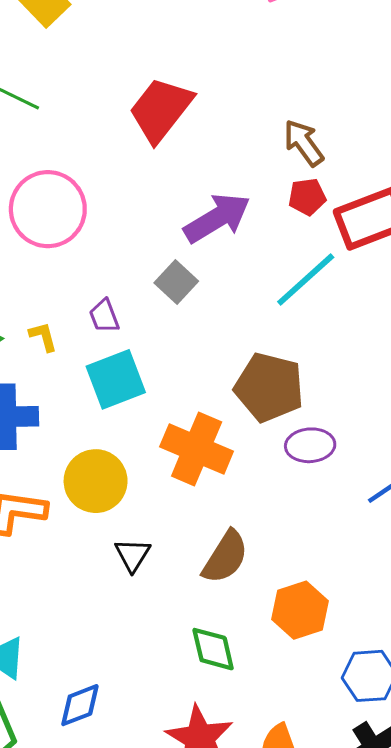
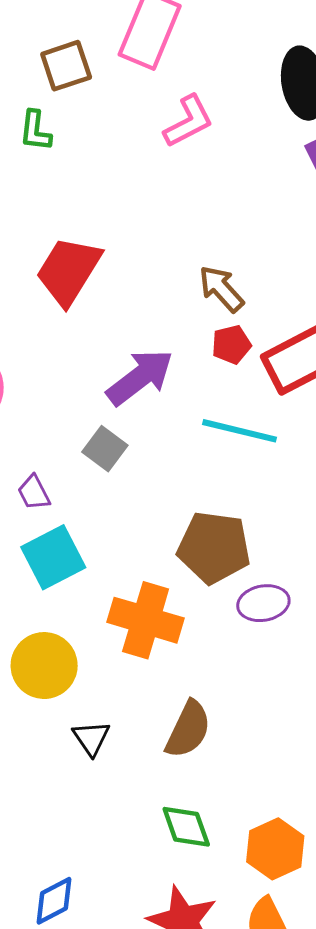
cyan line: (306, 279) -> (239, 431), turned 62
orange hexagon: (300, 610) -> (275, 849), moved

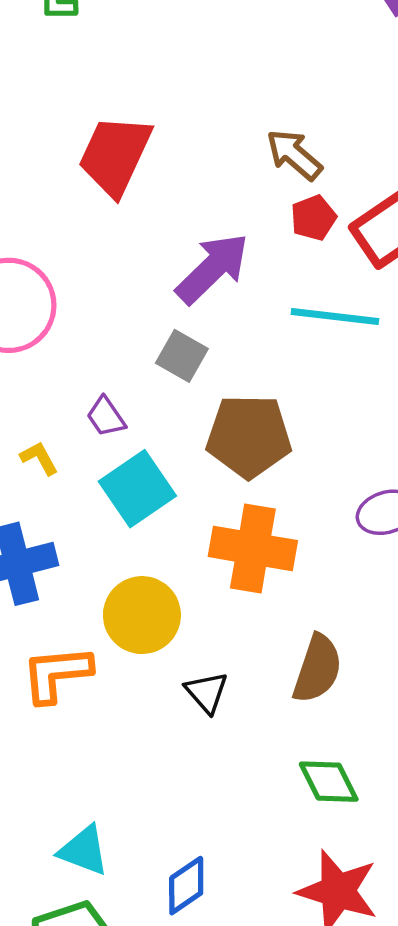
brown pentagon: (214, 547) -> (249, 436), moved

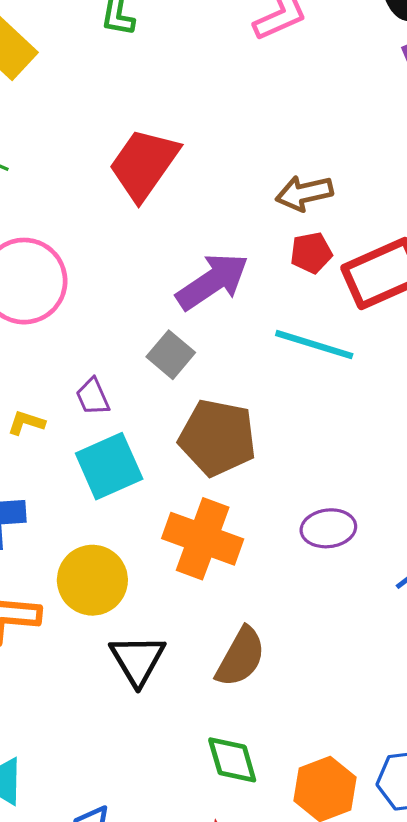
brown arrow: (294, 155) -> (304, 193), turned -64
yellow L-shape: (39, 458) -> (26, 423), turned -54
black triangle: (207, 692) -> (138, 660), size x1.4

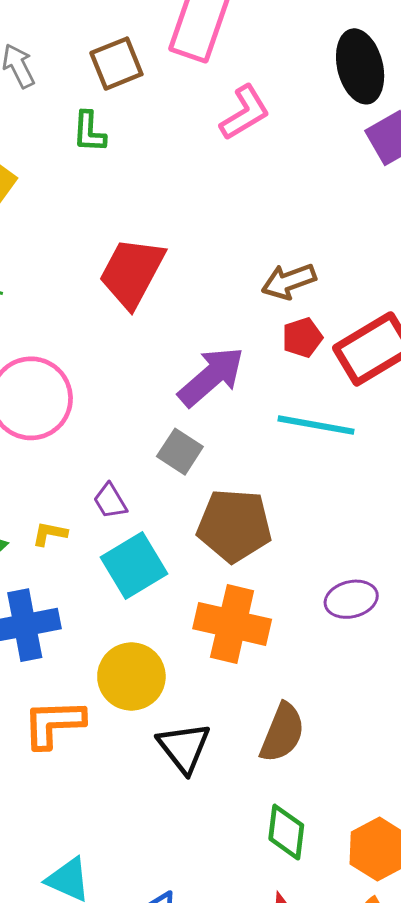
green diamond: (232, 760) -> (286, 832), turned 30

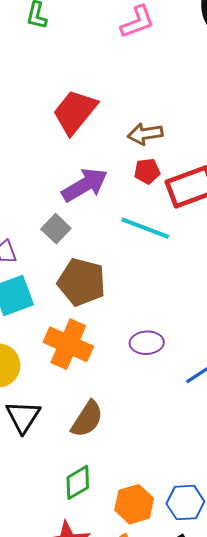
red trapezoid: (132, 273) -> (75, 112), moved
green diamond: (286, 832) -> (78, 482), turned 42

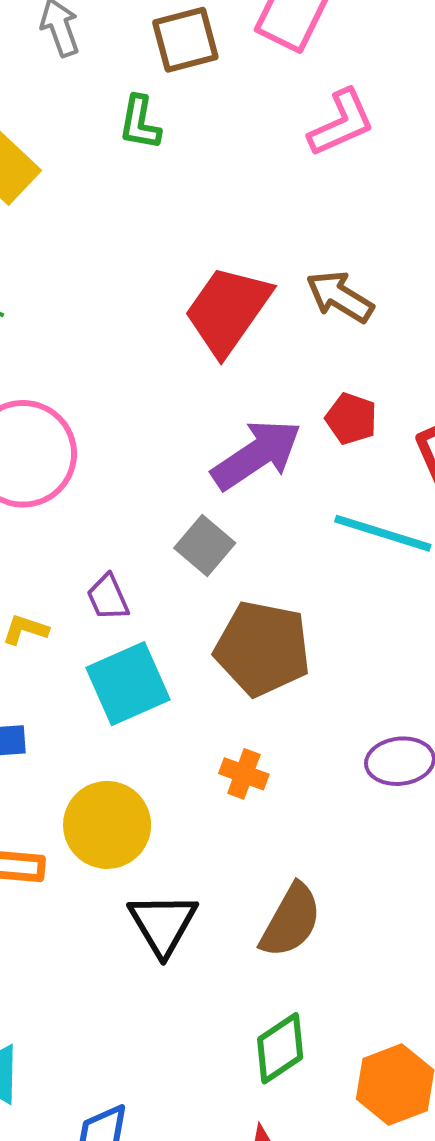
brown arrow: (145, 134) -> (340, 297), moved, turned 44
red pentagon: (147, 171) -> (351, 419), moved, turned 30
orange cross: (68, 344) -> (244, 774), size x0.5

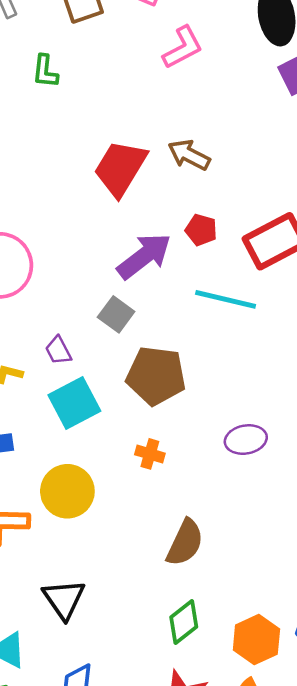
green L-shape: (140, 123) -> (45, 71), moved
black triangle: (163, 924) -> (64, 599), moved

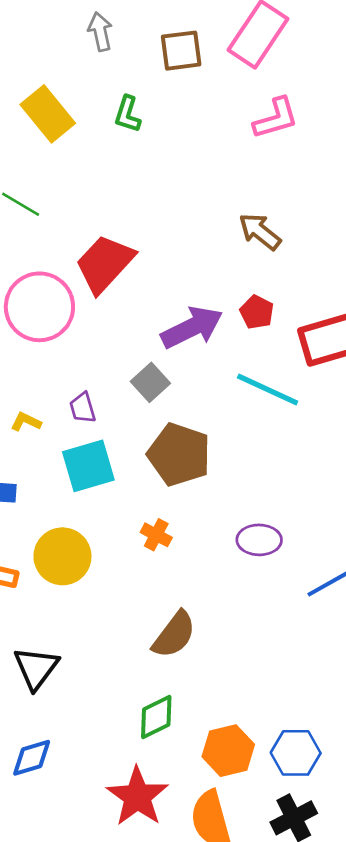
red trapezoid: (120, 168) -> (105, 264), moved

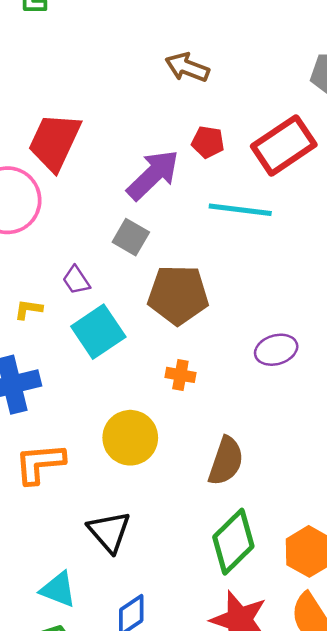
yellow circle: (62, 556) -> (130, 438), moved
green diamond: (156, 717) -> (233, 542), size x1.4

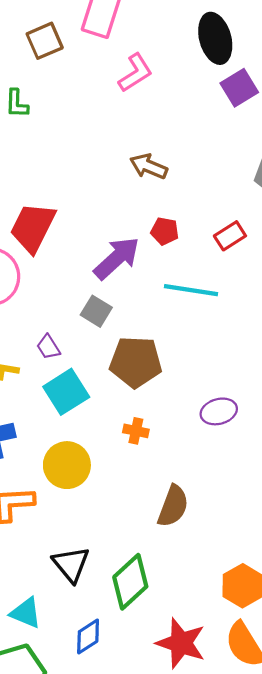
red rectangle: (284, 145) -> (230, 236), size x0.6
yellow circle: (130, 438) -> (67, 465), moved
green diamond: (233, 542) -> (130, 582), moved

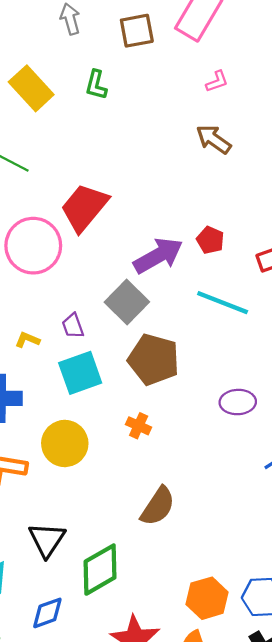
pink L-shape: (135, 73) -> (217, 81), size x0.6
brown arrow: (149, 166) -> (214, 139), moved
gray square: (96, 311) -> (127, 302), size x1.4
purple ellipse: (219, 411) -> (238, 402), moved

